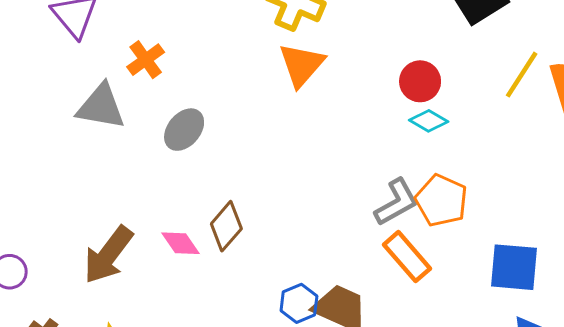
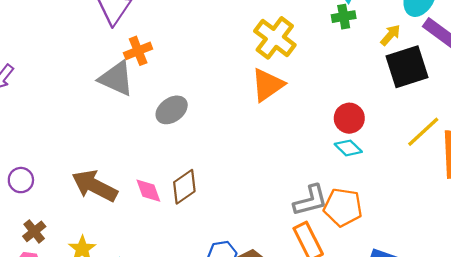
orange cross: (146, 60) -> (138, 51), moved
orange pentagon: (441, 200) -> (343, 207), turned -30
brown arrow: (108, 255) -> (95, 186), turned 66

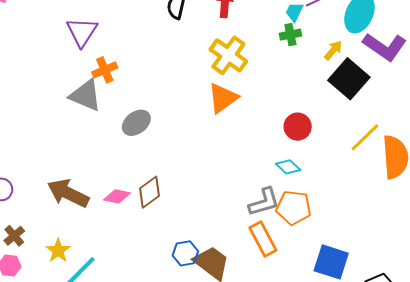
black square: (407, 67) -> (349, 79), turned -30
cyan diamond: (348, 148) -> (288, 167), moved
pink diamond: (148, 191) -> (117, 196), turned -56

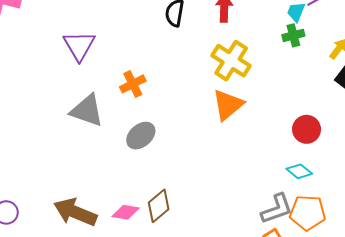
orange cross: (105, 70) -> (133, 84), moved

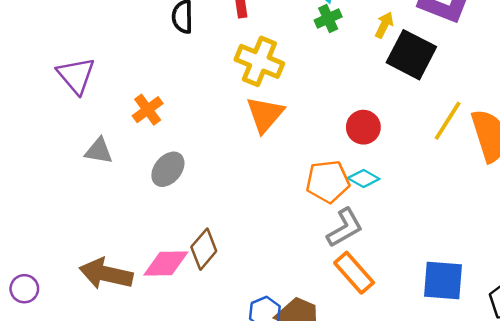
gray triangle: (87, 111) -> (99, 151), size x0.7
pink diamond: (126, 212) -> (166, 264), size x1.4
orange pentagon: (308, 213) -> (328, 181), moved

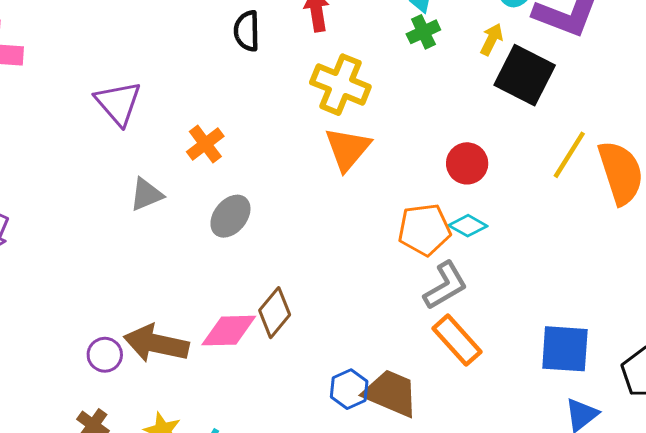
gray triangle: (99, 151) -> (146, 194), turned -32
purple circle: (24, 289) -> (105, 355), moved

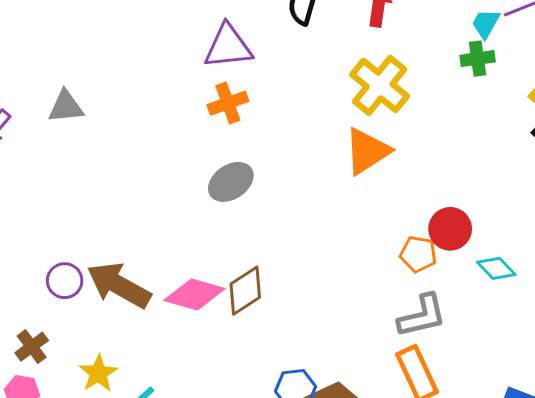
purple triangle: (118, 103) -> (228, 47), moved, turned 48
red circle: (467, 163) -> (450, 229), moved
gray triangle: (146, 194) -> (66, 107), moved
cyan diamond: (468, 226) -> (496, 268), moved
orange pentagon: (424, 230) -> (418, 254), size x0.7

